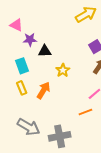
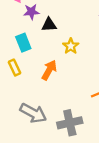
yellow rectangle: (22, 88) -> (15, 68), moved

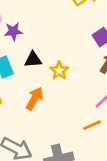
black triangle: (49, 25) -> (33, 60), moved

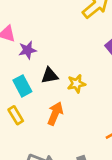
yellow star: (59, 71) -> (76, 84), turned 30

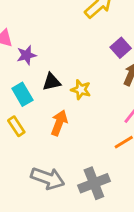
yellow star: (76, 84) -> (81, 90), turned 30

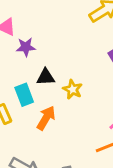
cyan rectangle: (22, 94) -> (24, 95), moved

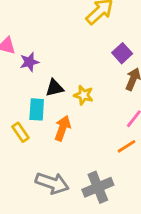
cyan rectangle: (24, 95) -> (37, 109), turned 35

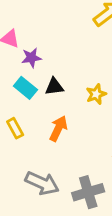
yellow star: (83, 95) -> (96, 94), moved, turned 30
cyan rectangle: (37, 109) -> (25, 88), moved, turned -60

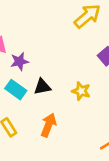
yellow star: (96, 94) -> (81, 91), turned -30

